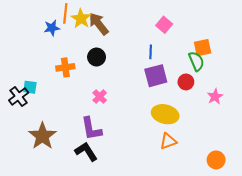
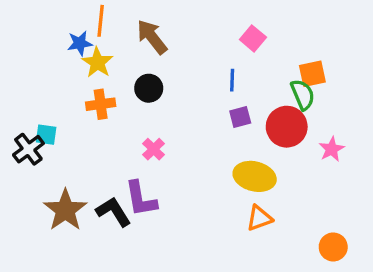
yellow star: (81, 19) -> (97, 63), moved
purple square: (156, 76) -> (240, 117), size x0.6
red circle: (186, 82) -> (287, 127), size x1.6
black L-shape: (86, 152) -> (113, 212), moved

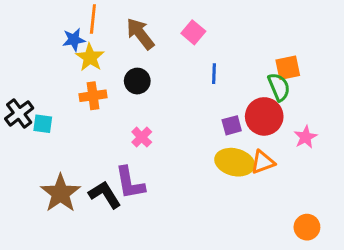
pink square: (253, 38) -> (193, 32), moved
purple square: (240, 117) -> (232, 125), moved
black cross: (28, 149) -> (19, 113), moved
orange triangle: (259, 218) -> (263, 162), moved

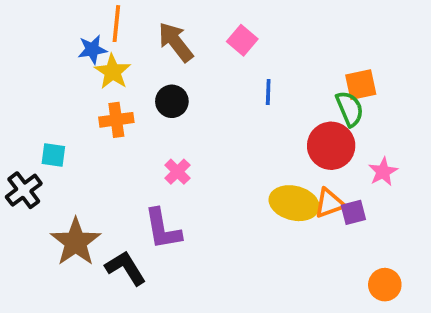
black cross: (19, 113) -> (24, 190), moved
purple square: (232, 125) -> (353, 212), moved
black L-shape: (105, 195) -> (126, 268), moved

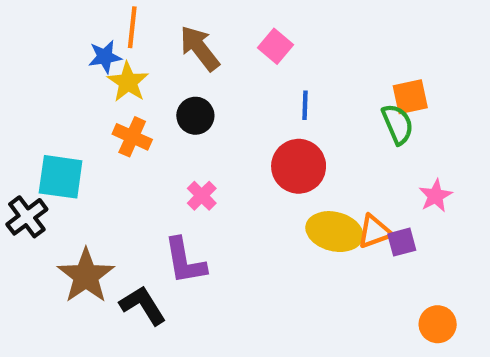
orange cross: (116, 120) -> (132, 137), turned 32
red circle: (331, 146) -> (299, 166), moved
cyan square: (53, 155) -> (61, 177), size x1.6

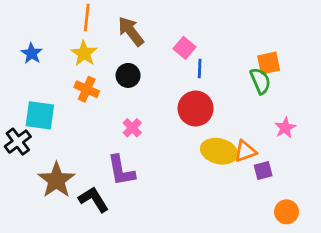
pink square: (275, 46) -> (185, 48), moved
blue star: (105, 57) -> (32, 53), moved, turned -30
purple square: (402, 242) -> (263, 170), moved

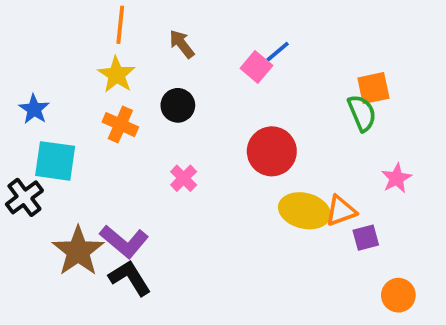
brown arrow: (131, 31) -> (182, 44), size x0.7
blue star: (32, 53) -> (34, 109), moved
blue line: (200, 69) -> (278, 52), moved, turned 48
purple L-shape: (121, 170) -> (124, 241), moved, turned -40

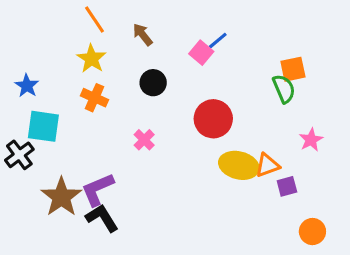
orange line: (120, 25) -> (94, 20), turned -40
black circle: (178, 105) -> (153, 83), moved
purple L-shape: (124, 241) -> (98, 189), turned 117

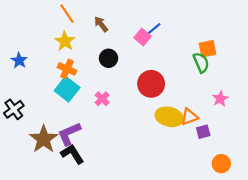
cyan square: (43, 126) -> (67, 89), moved, turned 30

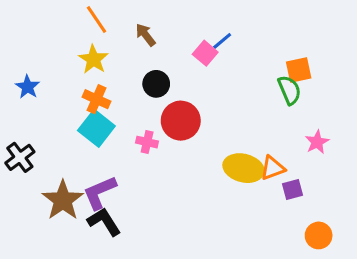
red circle: (151, 84) -> (181, 121), moved
pink cross: (102, 99) -> (147, 142), turned -32

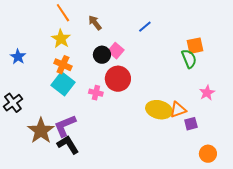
pink square: (205, 53) -> (116, 51), moved

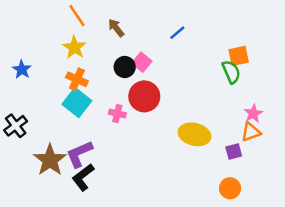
orange triangle: (178, 110) -> (251, 132), moved
black L-shape: (68, 145) -> (83, 177), turned -95
orange circle: (208, 154) -> (230, 188), moved

